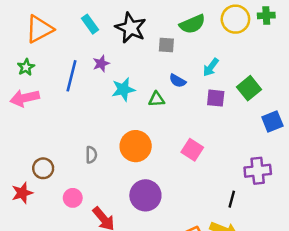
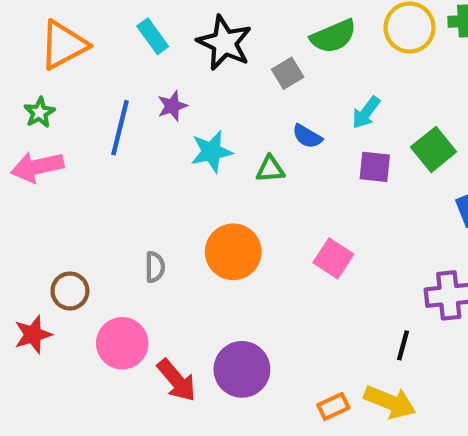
gray square: (166, 45) -> (288, 73), turned -35
purple circle: (145, 195) -> (242, 369), moved
pink circle: (73, 198) -> (122, 343), size x1.5

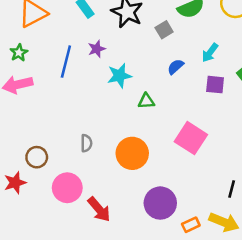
blue semicircle: (307, 136) -> (176, 67), turned 108
green triangle: (270, 169) -> (146, 101), moved
orange circle: (233, 252) -> (132, 153), moved
pink square: (333, 258) -> (191, 138), size x1.4
purple circle: (242, 369) -> (160, 203), moved

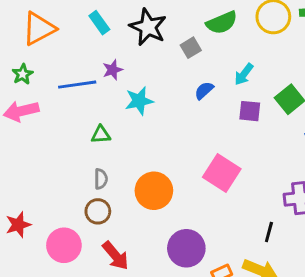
blue line: (66, 62) -> (77, 85), turned 68
green triangle: (146, 101) -> (101, 135), moved
brown circle: (37, 157) -> (98, 211), moved
pink circle: (67, 188) -> (64, 245), moved

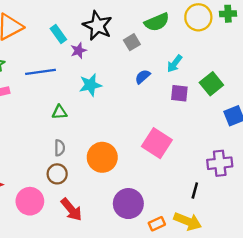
cyan rectangle: (99, 23) -> (58, 34), moved
purple star: (113, 70) -> (79, 51), moved

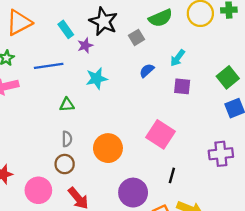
green square: (211, 84) -> (228, 77), moved
black line: (195, 191) -> (172, 175), moved

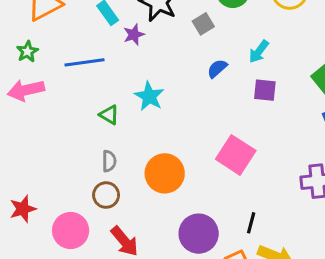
cyan star: (97, 78) -> (149, 96), moved, turned -30
green triangle: (67, 105) -> (109, 115), turned 35
black line: (172, 175) -> (251, 223), moved

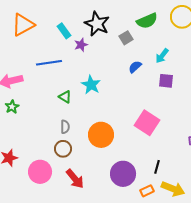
green star: (27, 52) -> (12, 107), moved

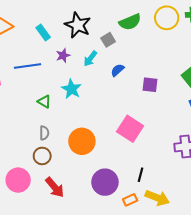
purple star: (81, 45) -> (63, 55), moved
cyan arrow: (162, 56) -> (90, 59), moved

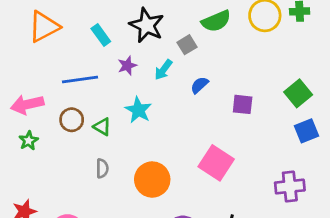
brown circle: (42, 156) -> (72, 120), moved

